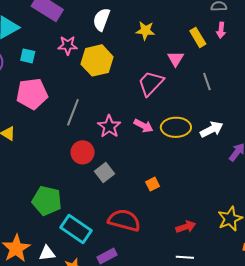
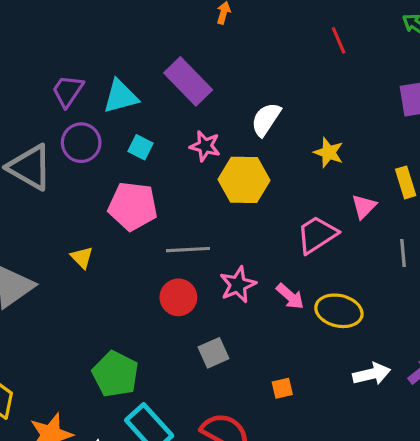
gray line: (73, 112) -> (188, 250), turned 52
white arrow: (212, 129) -> (372, 374), moved
red circle: (83, 152) -> (178, 297), moved

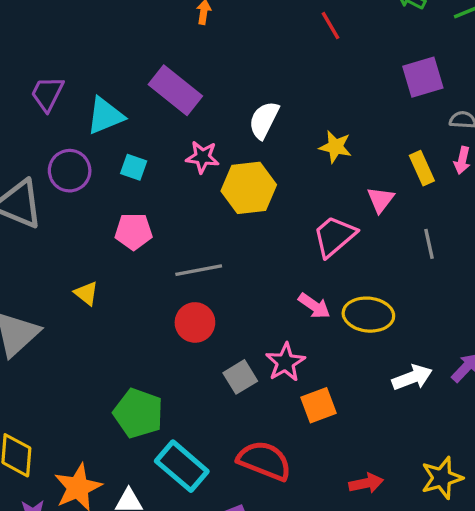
purple trapezoid: (68, 91) -> (47, 94), moved
pink pentagon: (133, 206) -> (134, 231), size x0.7
pink star: (238, 285) -> (285, 362), moved
orange square: (282, 388) -> (319, 405), size x1.5

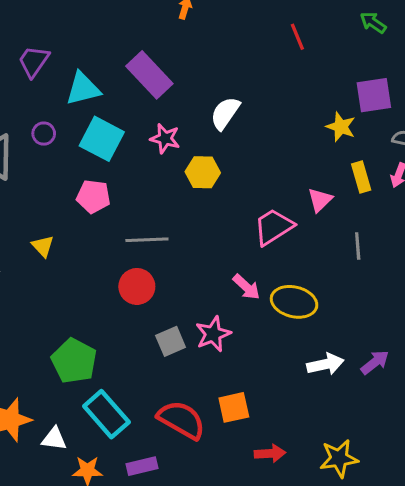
yellow star: (335, 147) -> (341, 127), moved
cyan square: (134, 167) -> (102, 139), size x1.8
purple circle: (70, 171) -> (44, 134), size x0.6
yellow hexagon: (249, 188) -> (203, 172), size x0.7
orange square: (319, 405) -> (234, 407), moved

